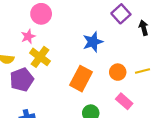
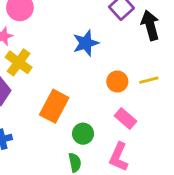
black arrow: (144, 28) -> (150, 25), size x1.5
orange rectangle: (81, 79) -> (54, 106), moved

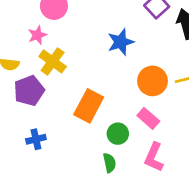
orange circle: (117, 82) -> (153, 81), size x1.4
pink rectangle: (126, 119) -> (148, 118), moved

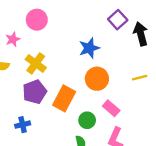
pink star: (37, 35) -> (13, 39), moved
orange circle: (153, 81) -> (97, 79), moved
purple pentagon: (29, 91) -> (35, 92), moved

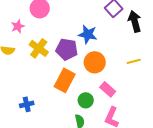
blue star: (89, 48) -> (88, 34), turned 30
purple pentagon: (35, 92) -> (67, 49), moved, turned 30

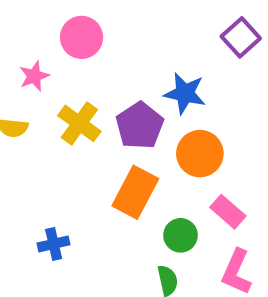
purple pentagon: (67, 49) -> (140, 126), turned 30

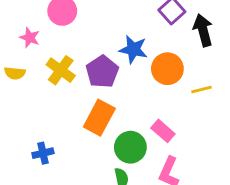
pink star: (34, 76) -> (30, 38), turned -30
orange circle: (200, 154) -> (167, 69), moved
green circle: (181, 235) -> (130, 147), size x1.4

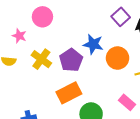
orange rectangle: (99, 118) -> (69, 93), turned 35
pink rectangle: (163, 131) -> (127, 102), moved

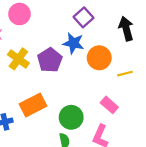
purple square: (121, 17) -> (83, 17), moved
orange rectangle: (69, 93) -> (33, 105), moved

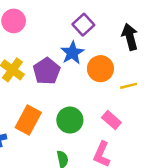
blue star: (73, 43) -> (72, 53), turned 30
orange rectangle: (33, 105) -> (28, 120), turned -35
green circle: (71, 117) -> (70, 120), moved

